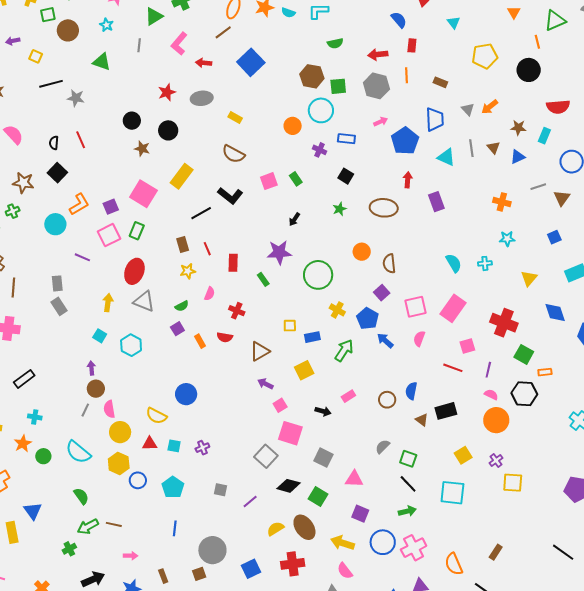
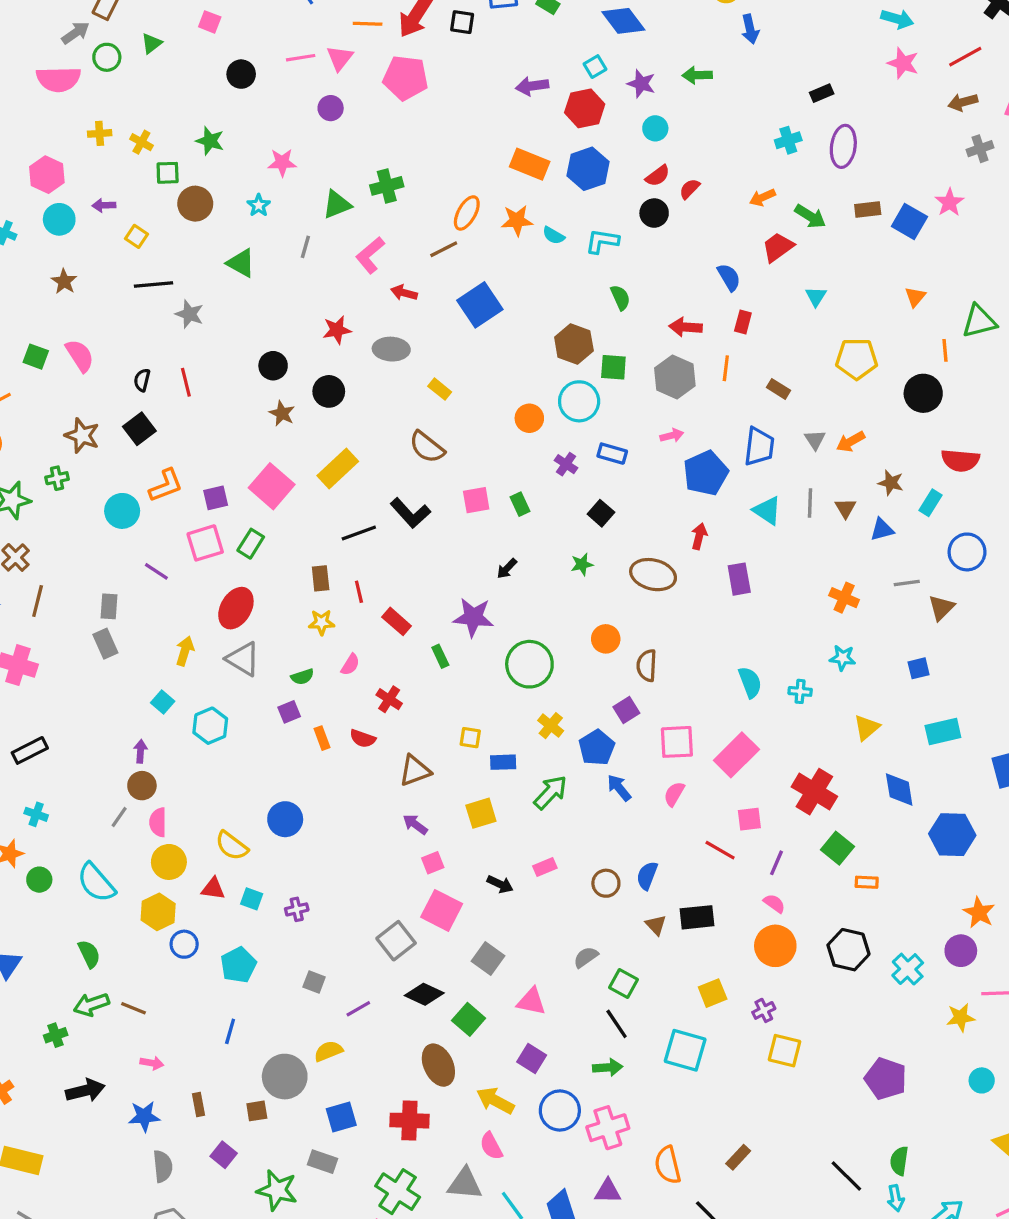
green semicircle: (335, 43) -> (620, 298), turned -112
red rectangle: (233, 263) -> (397, 621), turned -60
black hexagon: (524, 394) -> (848, 950), moved
yellow semicircle: (275, 529) -> (328, 1051), moved

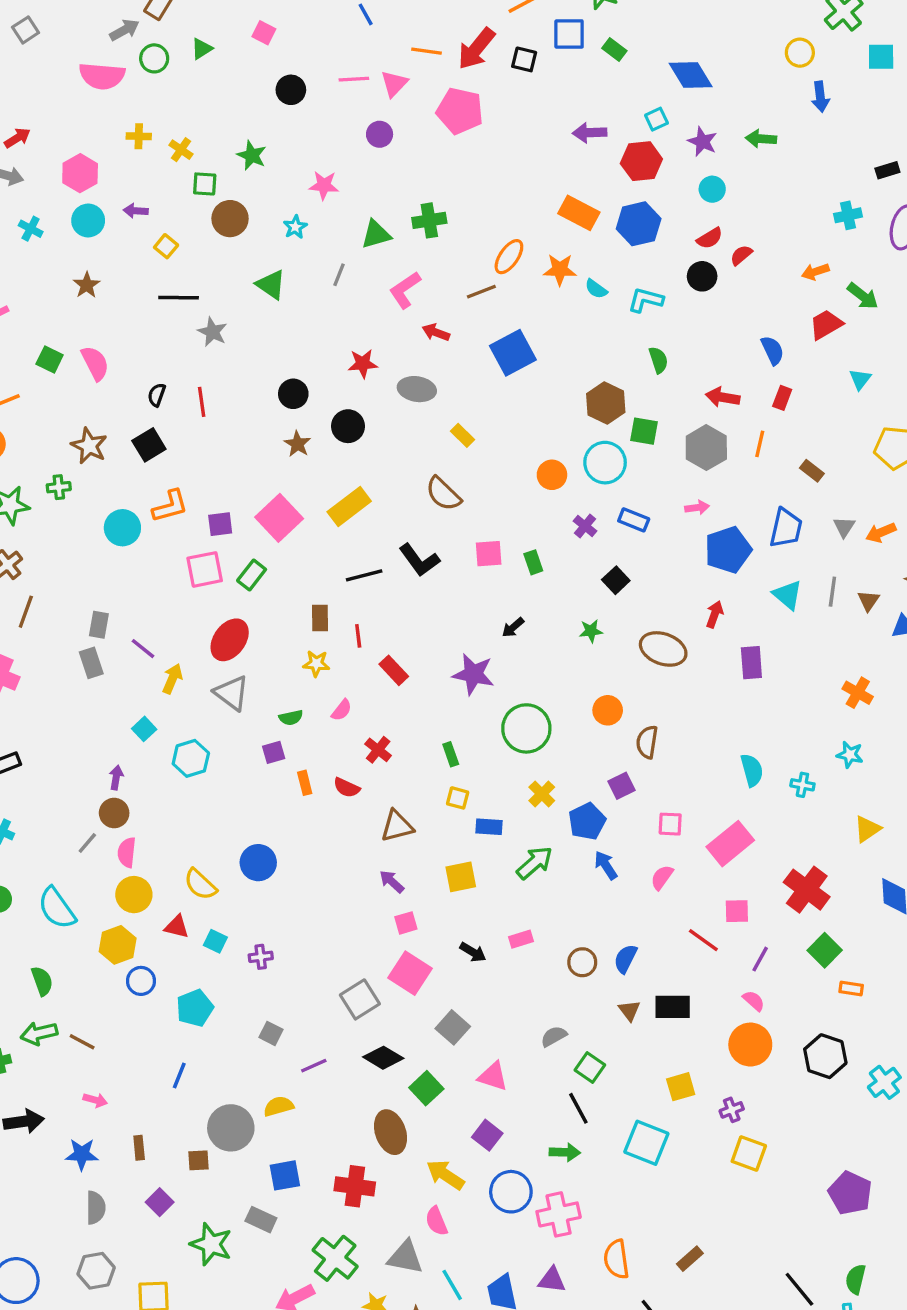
purple line: (156, 571) -> (143, 649), moved
green rectangle: (440, 656) -> (451, 754), moved
pink square: (677, 742) -> (670, 824), size x0.7

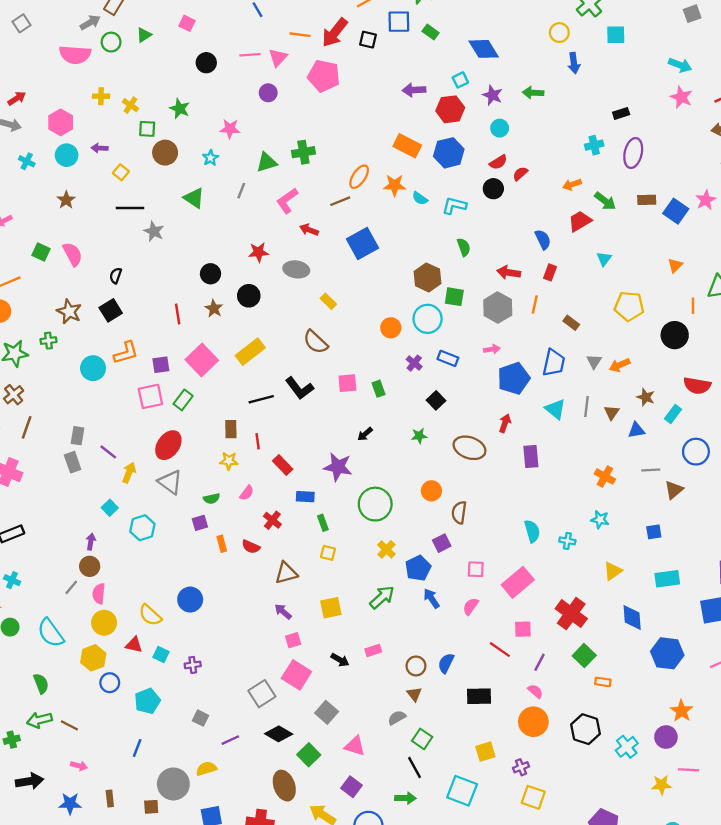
red line: (202, 402) -> (178, 314), moved
blue rectangle: (489, 827) -> (305, 497), moved
brown triangle: (629, 1010) -> (414, 694), moved

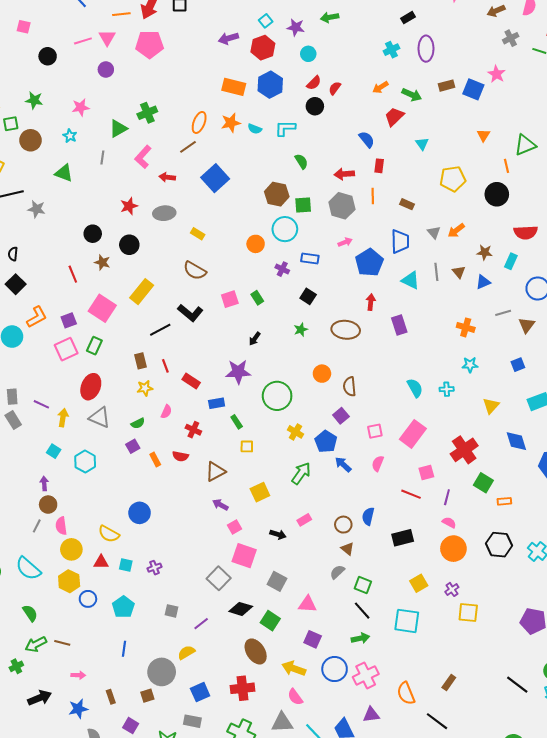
red cross: (571, 614) -> (464, 450), turned 32

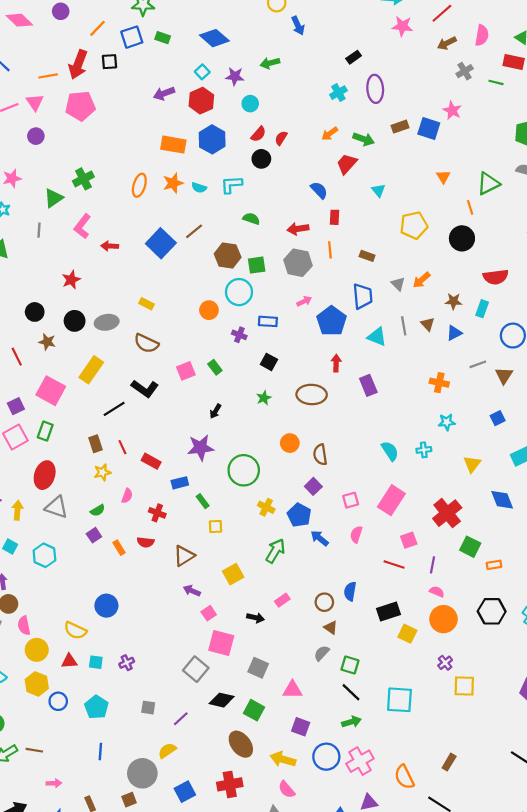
brown line: (188, 147) -> (194, 231), moved
green semicircle: (301, 161) -> (251, 219), turned -35
gray ellipse: (164, 213) -> (107, 322), moved
yellow square: (419, 583) -> (407, 634), moved, turned -30

